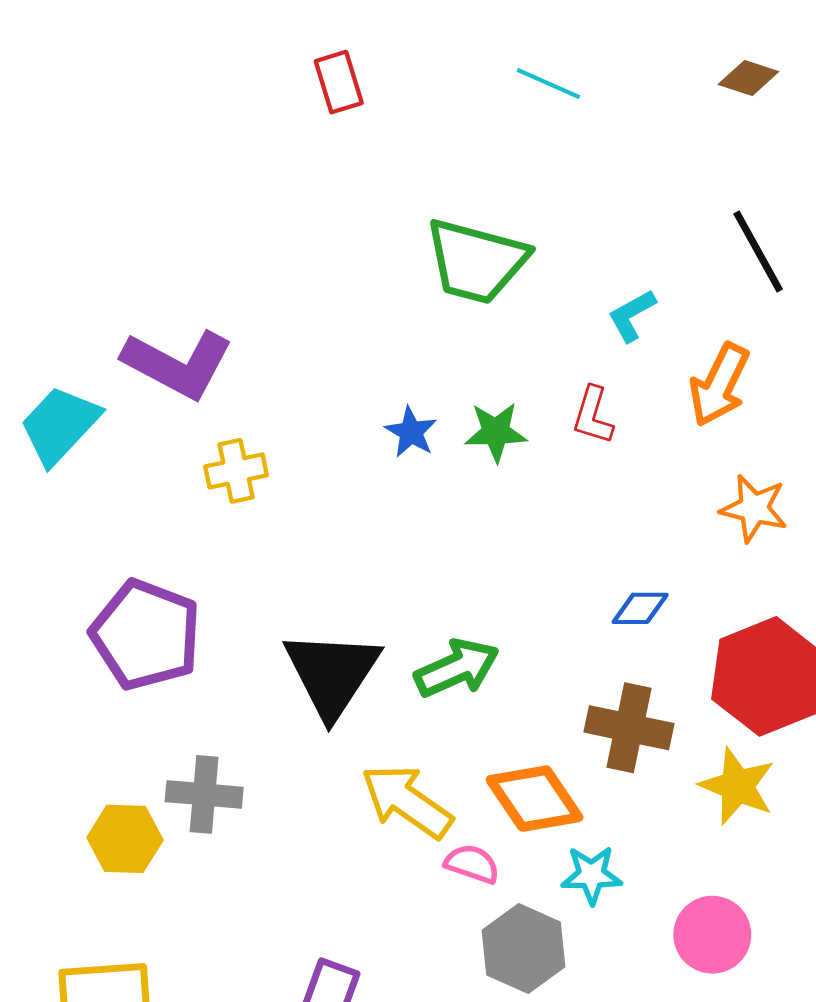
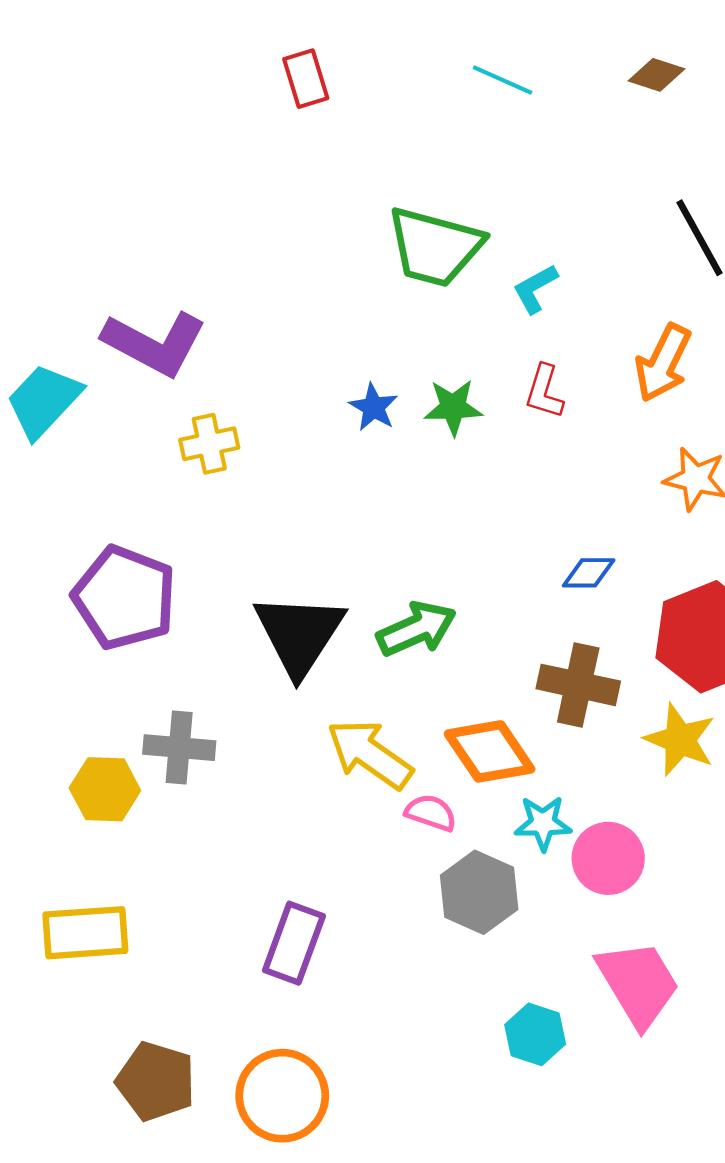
brown diamond: (748, 78) -> (656, 75), moved
cyan L-shape: (632, 315) -> (535, 289), moved
pink circle: (712, 935) -> (608, 858), moved

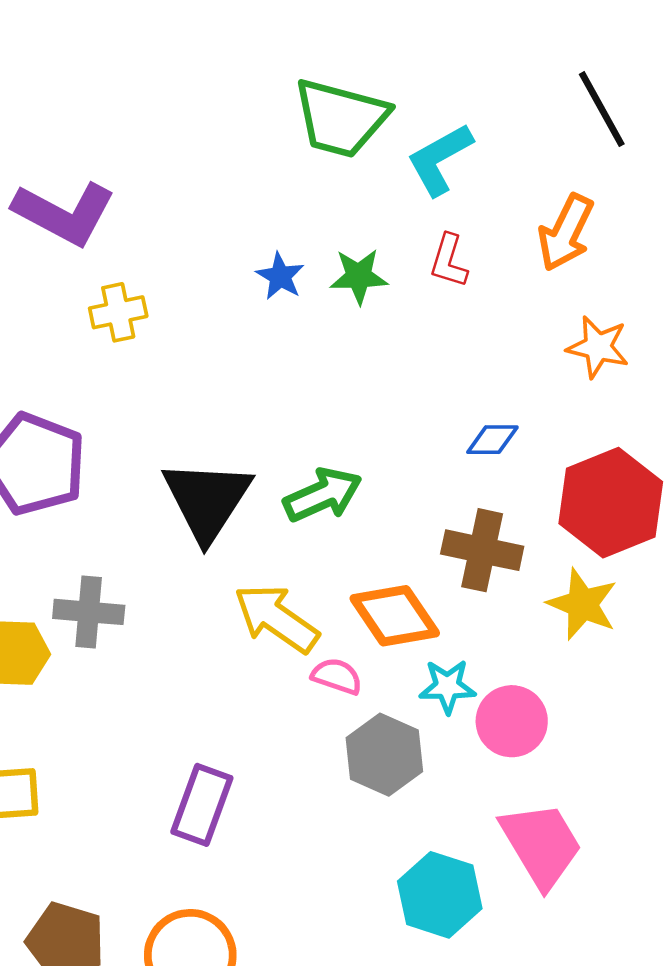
cyan L-shape: (535, 289) -> (440, 159), size x1.5
cyan hexagon: (535, 1034) -> (440, 895), size x1.4

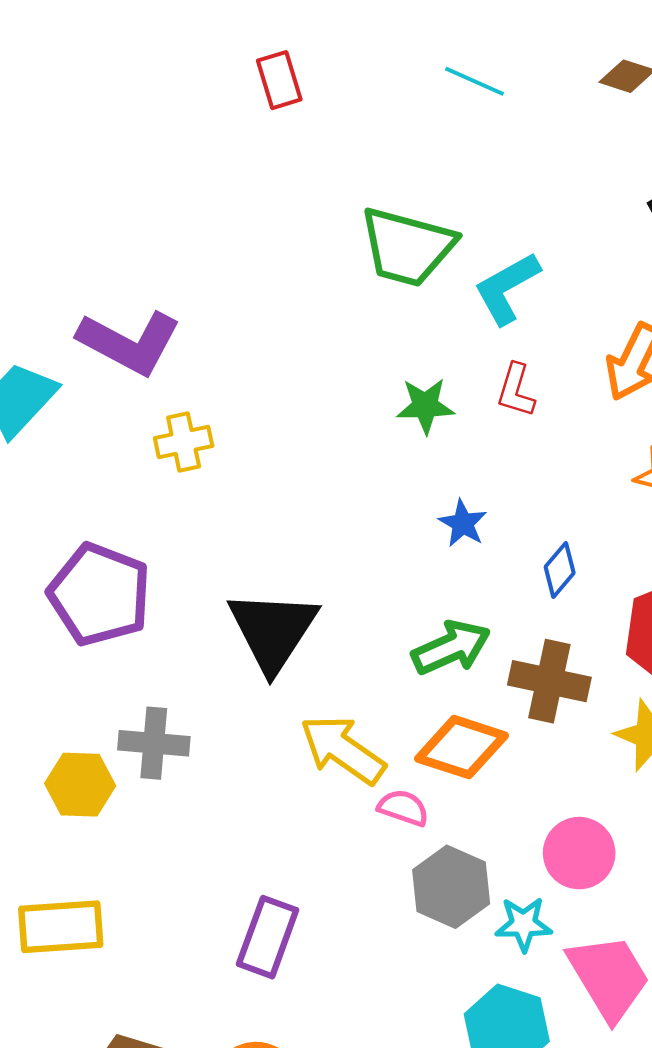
blue star: (280, 276) -> (463, 523), moved
blue diamond: (492, 440) -> (560, 570), turned -50
green arrow: (323, 495) -> (451, 648), moved
orange diamond: (395, 616) -> (461, 747), turned -38
cyan star: (447, 687) -> (524, 924), moved

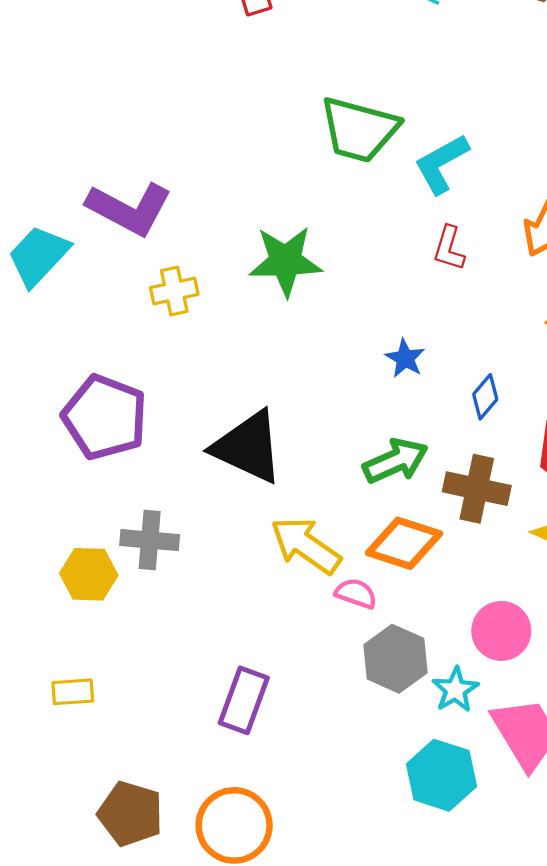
green star: (425, 406) -> (285, 261), moved, size x1.5
black triangle: (273, 631) -> (248, 447), turned -38
cyan star: (524, 924) -> (455, 690), turned -30
yellow rectangle: (61, 927) -> (73, 692), size x0.6

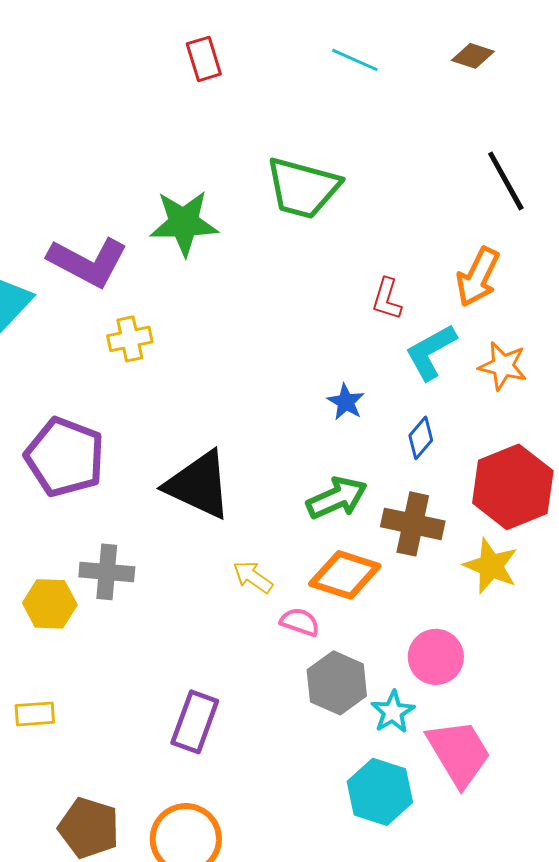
cyan L-shape: (441, 164) -> (431, 352), moved
green star: (285, 261) -> (184, 223), moved
yellow arrow: (306, 545) -> (253, 577), size x0.6

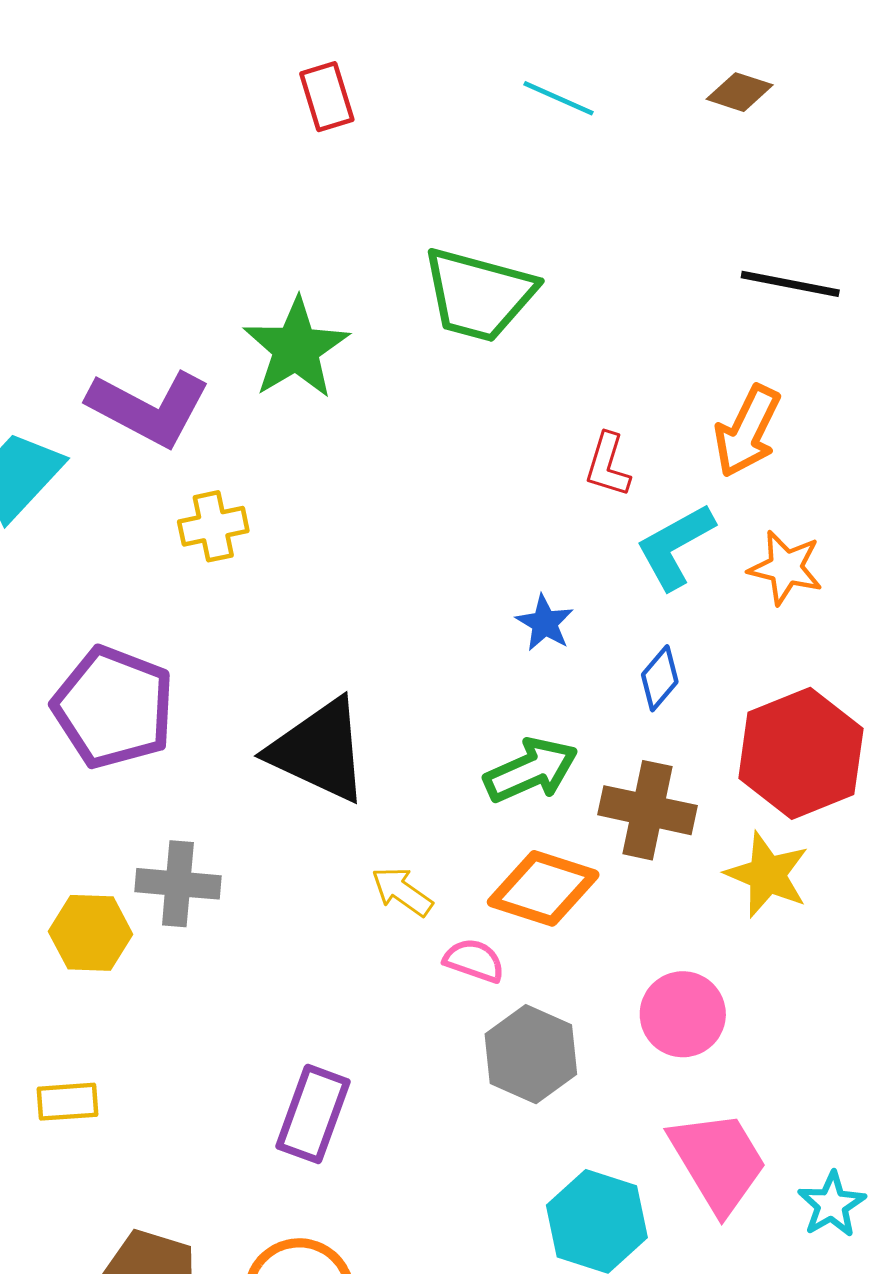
black line: (506, 181) -> (790, 284), turned -50
green star: (184, 223) -> (296, 348), turned -30
cyan star: (393, 712) -> (832, 1204), moved

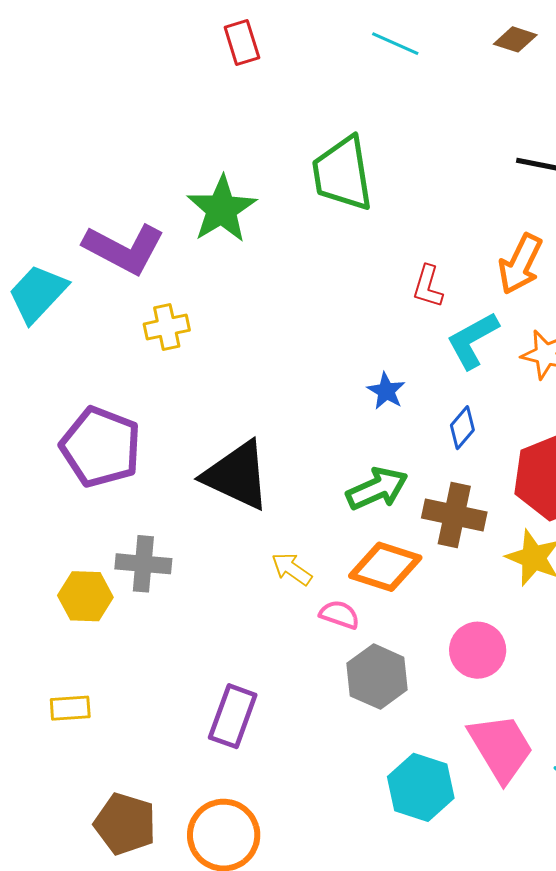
green trapezoid: (479, 295) -> (342, 174), turned 66

